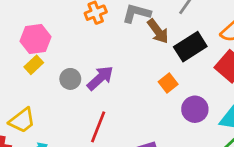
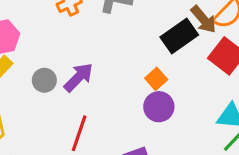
brown arrow: (158, 31) -> (204, 19), moved
purple circle: (195, 109) -> (159, 107), moved

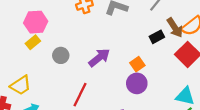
black rectangle: (179, 36) -> (157, 37), size x0.6
purple arrow: (78, 77) -> (99, 58), moved

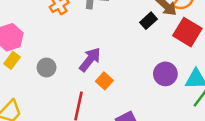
orange square: (137, 64) -> (104, 81), moved
purple circle: (137, 83) -> (165, 74), moved

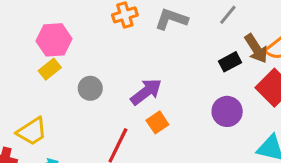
purple circle: (165, 74) -> (227, 111), moved

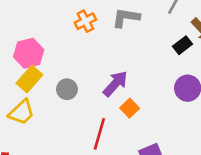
yellow rectangle: (50, 69) -> (29, 79), size x1.4
yellow trapezoid: (32, 131) -> (22, 112), moved

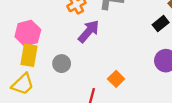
yellow rectangle: (29, 79) -> (29, 55), turned -30
purple arrow: (115, 84) -> (89, 31), moved

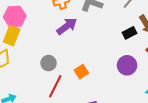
gray circle: (62, 64) -> (49, 63), moved

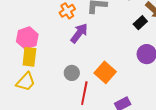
orange square: (81, 72) -> (105, 72), size x1.5

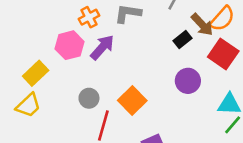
pink hexagon: (27, 38) -> (69, 45), moved
yellow rectangle: (29, 57) -> (36, 73), turned 36

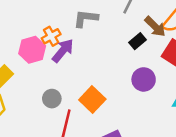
orange cross: (89, 17) -> (51, 36), moved

